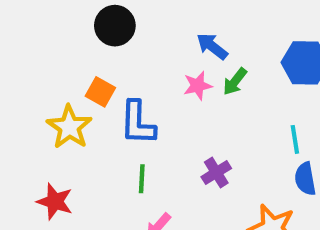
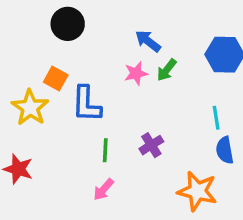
green line: (142, 179) -> (105, 150), moved

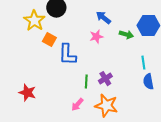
green arrow: (167, 70) -> (126, 35), moved, turned -112
yellow star: (30, 108) -> (34, 21), moved
green line: (105, 150) -> (86, 82), moved
orange star: (197, 191) -> (106, 106), moved

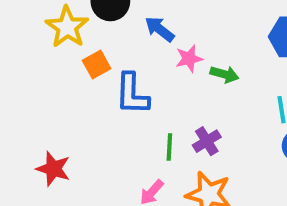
blue arrow: (103, 18) -> (160, 29), moved
green arrow: (126, 35) -> (224, 74), moved
orange square: (49, 40) -> (97, 64), turned 32

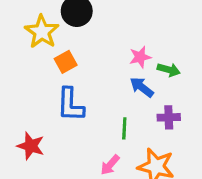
blue arrow: (160, 29) -> (142, 87), moved
blue L-shape: (132, 94) -> (70, 105), moved
purple cross: (207, 141) -> (169, 117), moved, turned 30

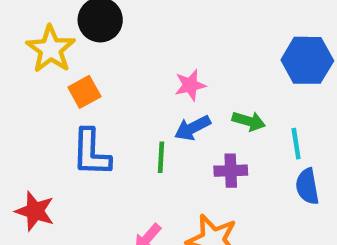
green arrow: (169, 70) -> (249, 121), moved
blue arrow: (142, 87) -> (192, 128), turned -65
green line: (124, 128) -> (161, 157), moved

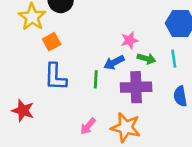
pink star: (190, 85) -> (130, 40), moved
cyan line: (296, 144) -> (174, 59), moved
purple cross: (231, 171) -> (136, 87), size x1.6

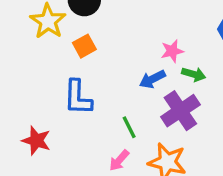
orange square: (52, 42) -> (84, 46), moved
green line: (96, 79) -> (129, 127), moved, turned -30
purple cross: (136, 87) -> (180, 111), turned -32

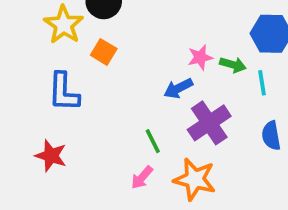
orange square: (84, 46) -> (104, 52), turned -30
green arrow: (194, 74) -> (233, 65), moved
blue L-shape: (78, 97) -> (64, 92), moved

